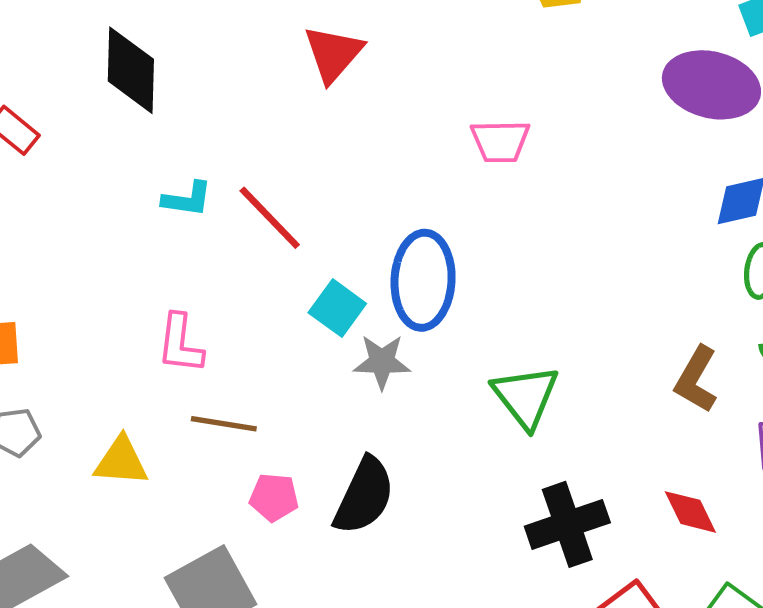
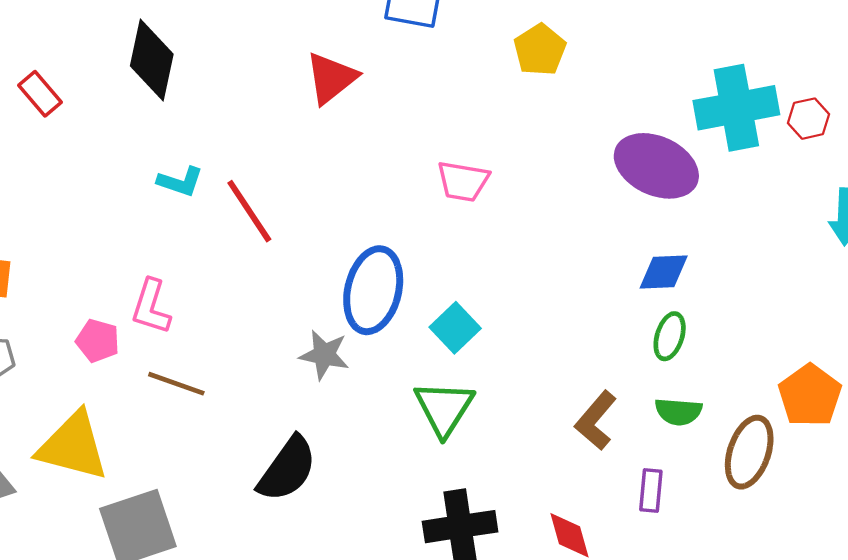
cyan square: (337, 308) -> (455, 328), moved
yellow triangle: (121, 461) -> (73, 446), moved, size x1.5
pink pentagon: (274, 497) -> (98, 341), moved

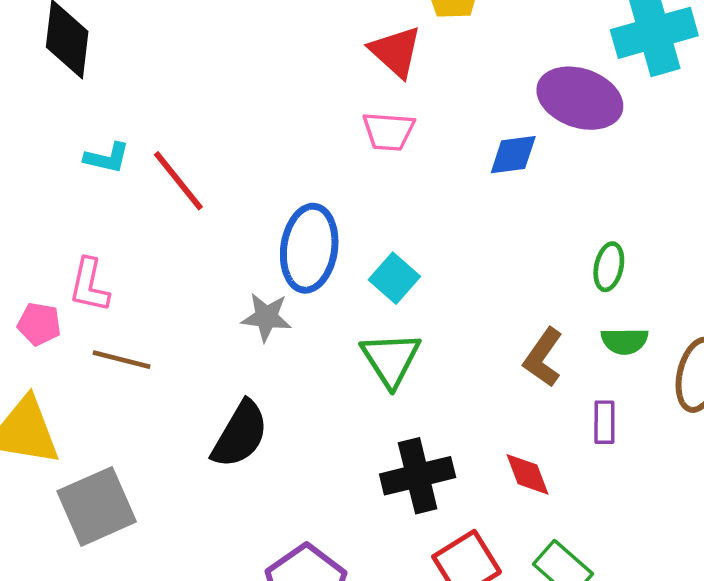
red triangle: (331, 78) -> (396, 52), moved, turned -34
blue diamond: (664, 272) -> (513, 155), moved

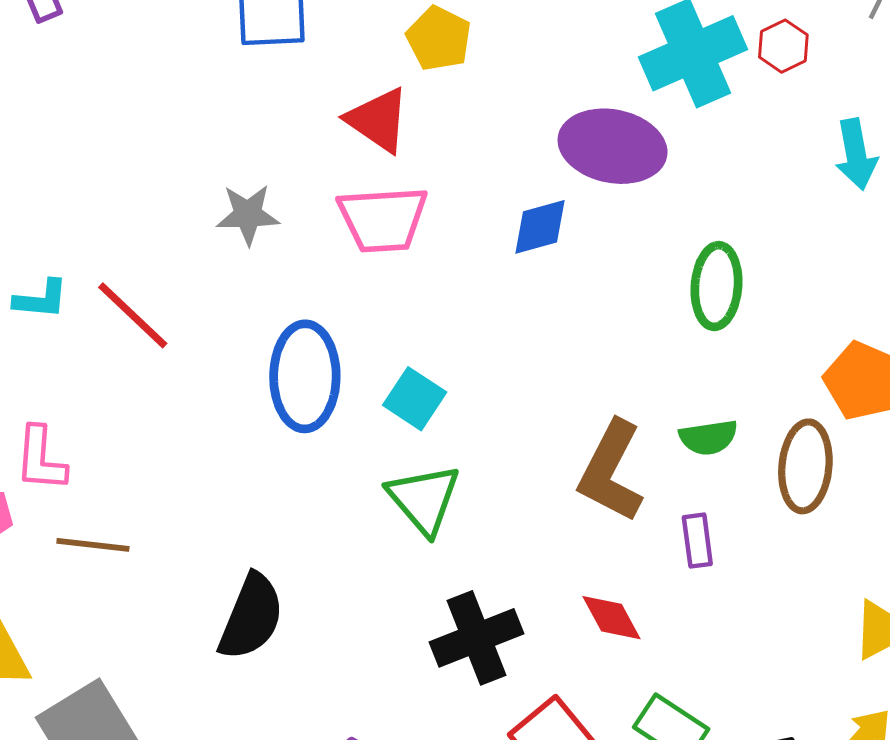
pink trapezoid: (389, 131) -> (383, 219), size x1.4
green ellipse: (609, 267) -> (716, 286), moved, size x1.4
gray star: (266, 317) -> (248, 215), moved
brown L-shape: (543, 357) -> (611, 471), size x1.4

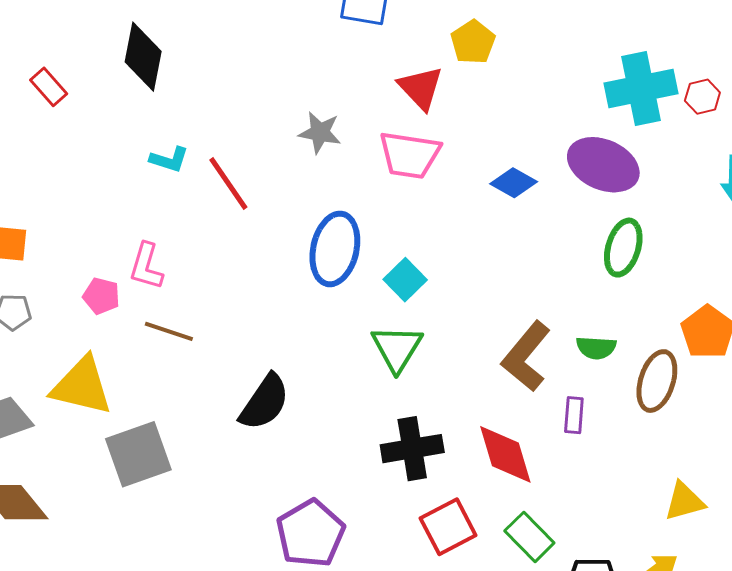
purple ellipse: (613, 146) -> (603, 165), moved
blue diamond: (540, 227) -> (514, 183), turned 33
red diamond: (611, 618) -> (505, 454), size x1.5

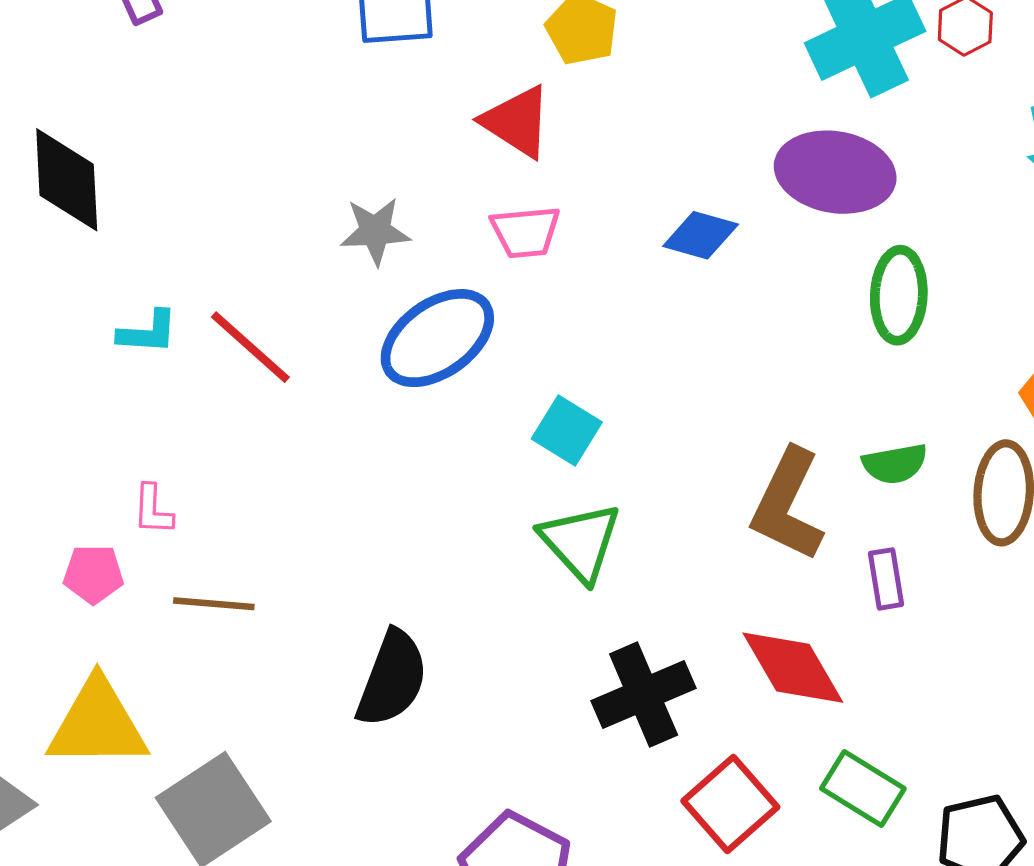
pink trapezoid: (410, 155) -> (525, 232), size x0.7
blue ellipse: (335, 249) -> (437, 338), moved, turned 56
pink L-shape: (146, 266) -> (153, 510), size x0.7

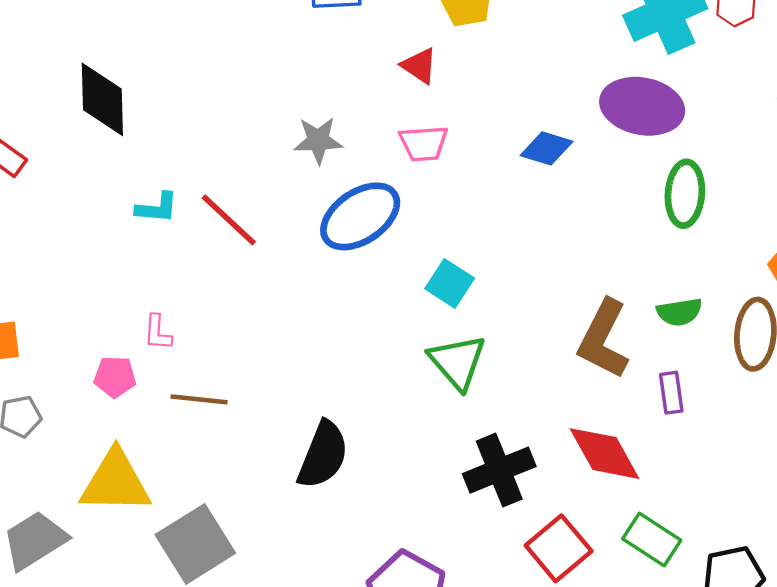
red triangle: (517, 122) -> (419, 66), size x0.7

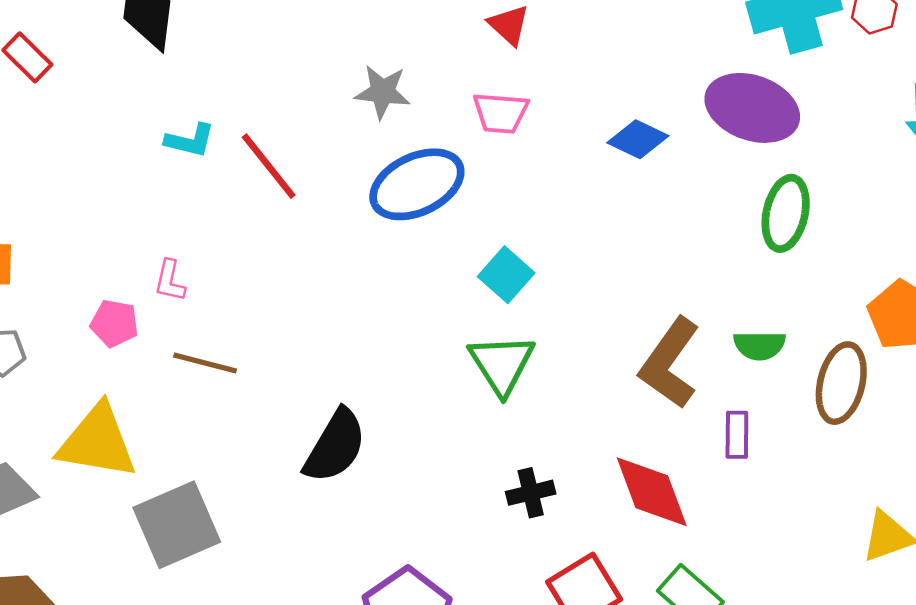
black cross: (499, 470) -> (531, 493), size x0.6

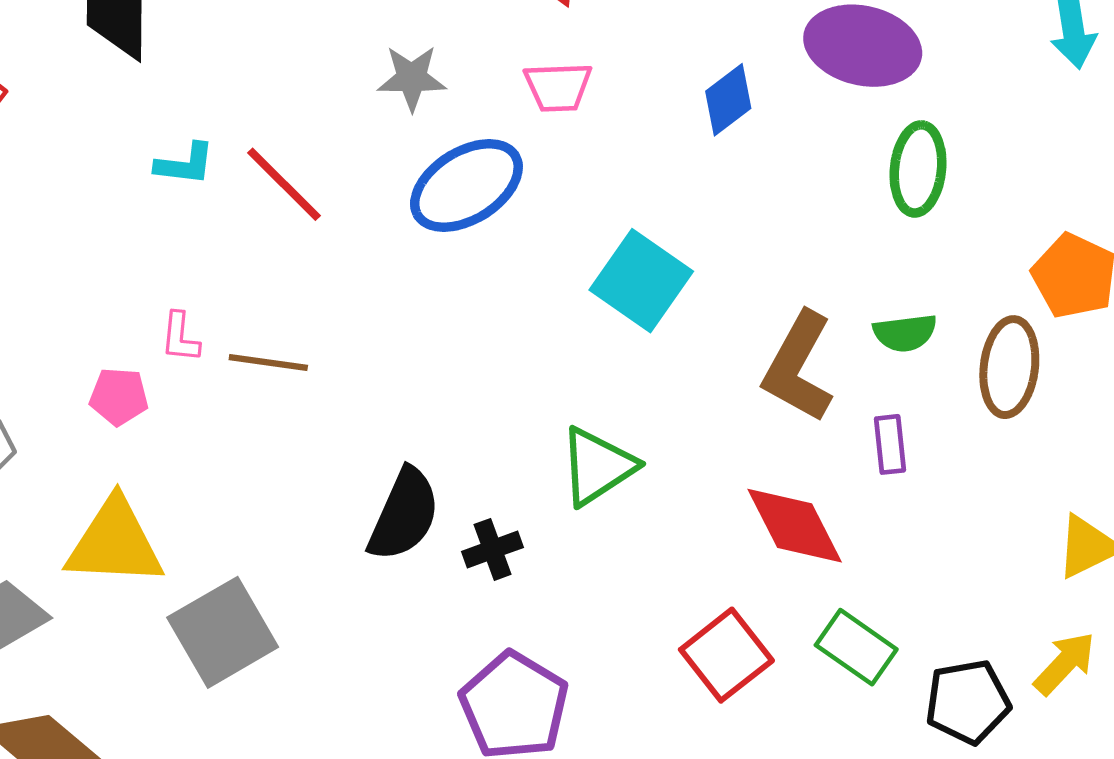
blue diamond: (638, 139) -> (728, 100), turned -56
cyan square: (506, 275) -> (641, 281), moved, size x1.5
brown line: (205, 363) -> (268, 363), moved
green triangle: (502, 364) -> (597, 466), moved, turned 36
black cross: (531, 493) -> (493, 549), moved

